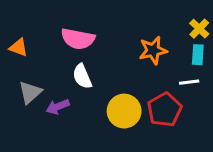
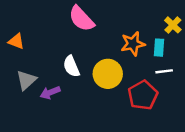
pink semicircle: (78, 39) -> (81, 19), moved, turned 36
cyan rectangle: (198, 55) -> (159, 48), moved
yellow circle: (124, 111) -> (108, 74), moved

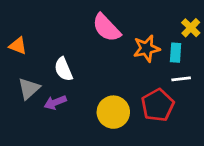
pink semicircle: (81, 19) -> (106, 28), moved
white semicircle: (71, 66) -> (63, 69), moved
yellow circle: (108, 74) -> (113, 112), moved

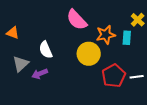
white line: (181, 79) -> (137, 77), moved
yellow circle: (113, 112) -> (89, 54), moved

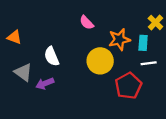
pink semicircle: (77, 20) -> (87, 23), size x0.6
gray triangle: (21, 64) -> (23, 72), turned -42
white line: (137, 77) -> (149, 63), moved

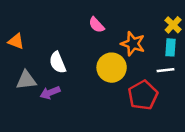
orange star: (119, 39) -> (133, 44), turned 30
cyan rectangle: (143, 43) -> (171, 47), moved
gray triangle: (23, 72) -> (26, 80), turned -42

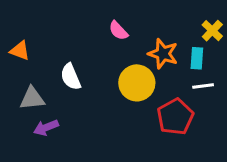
cyan rectangle: (171, 47) -> (197, 58), moved
purple arrow: (50, 93) -> (46, 128), moved

